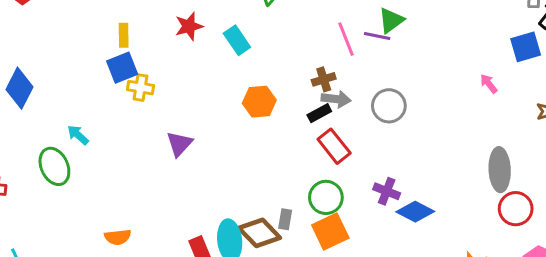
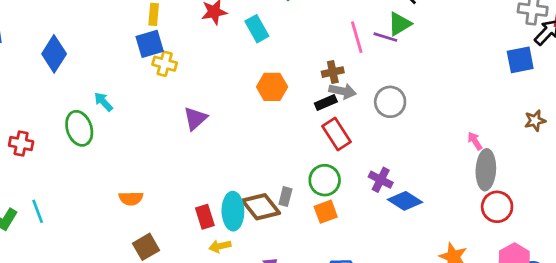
pink arrow: (489, 84) -> (475, 141), moved
orange square: (330, 232) -> (326, 212), size x0.7

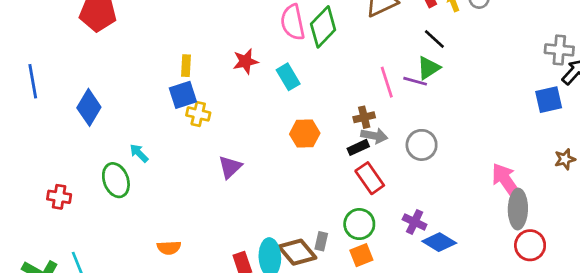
pink arrow: (475, 141) -> (506, 181), size x2.0

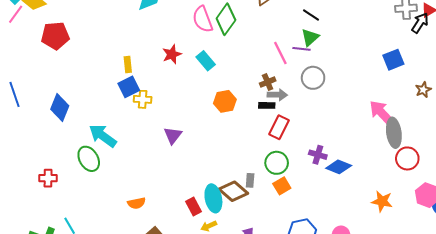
blue square: (549, 100) -> (393, 60), moved
gray circle: (422, 145) -> (313, 78), moved
black rectangle: (358, 147) -> (267, 105), turned 35
cyan arrow: (139, 153) -> (103, 136), size x1.8
red rectangle: (370, 178) -> (279, 127), turned 70

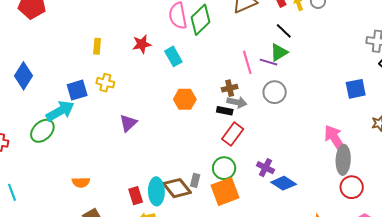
blue square: (129, 87) -> (77, 90), moved
cyan arrow: (103, 136) -> (60, 111), turned 104
green ellipse: (89, 159) -> (42, 131), turned 65
orange square: (282, 186) -> (225, 191), size x1.6

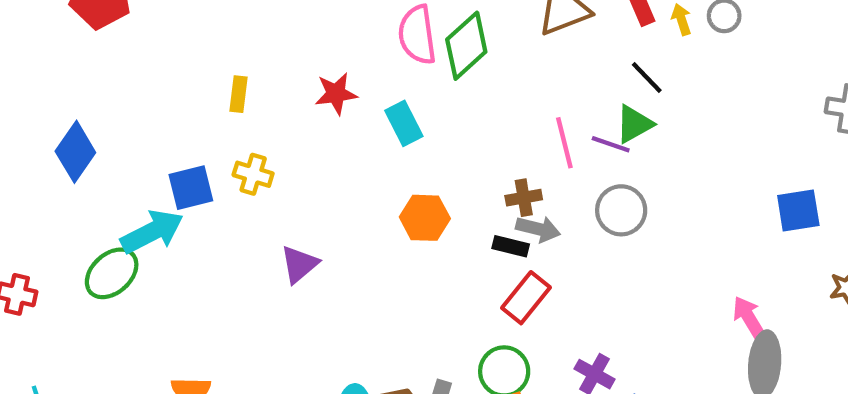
pink arrow: (335, 139) -> (749, 317), size x0.7

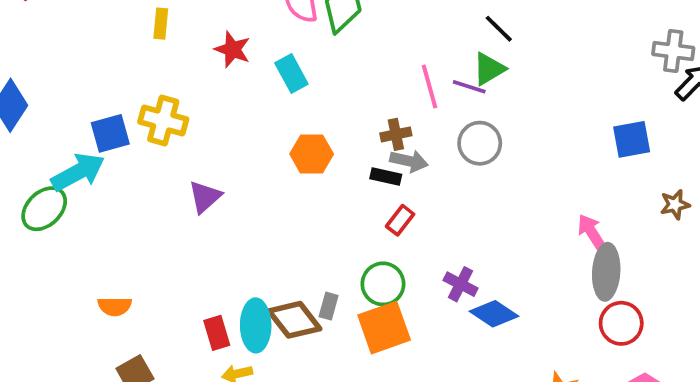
yellow rectangle: (238, 94) -> (161, 24), moved
red star: (336, 94) -> (233, 49), turned 30
yellow cross: (253, 174) -> (163, 120), size x1.4
red rectangle: (526, 298) -> (400, 220), size x0.7

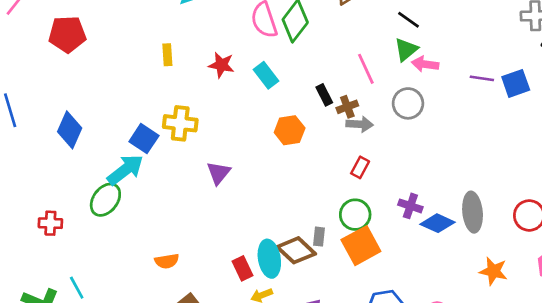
purple line: (469, 87) -> (482, 78), moved
blue square: (110, 133) -> (144, 139), turned -32
black rectangle: (386, 176) -> (324, 95), moved, turned 60
pink arrow: (591, 232) -> (425, 64), moved, turned -40
gray ellipse: (606, 272) -> (473, 212), moved

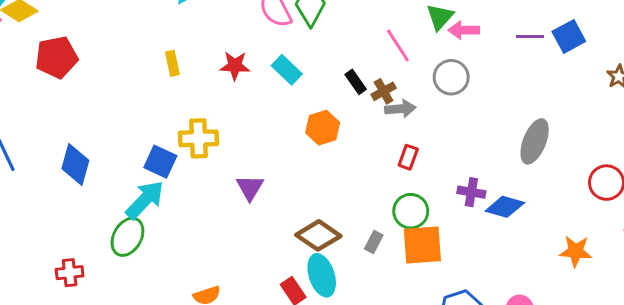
gray ellipse: (473, 212) -> (535, 141), moved, turned 36
gray rectangle: (319, 237) -> (374, 242), turned 30
orange square: (361, 246) -> (422, 245), turned 33
brown diamond: (296, 250) -> (318, 235), moved

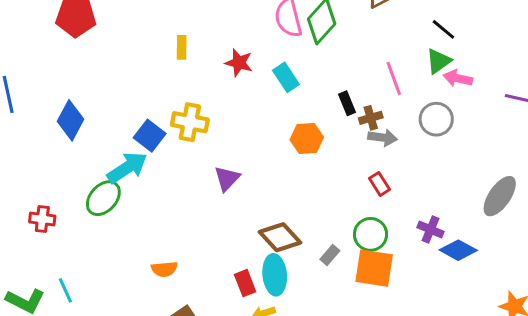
red rectangle: (408, 157) -> (380, 184), turned -65

